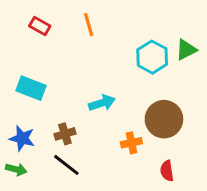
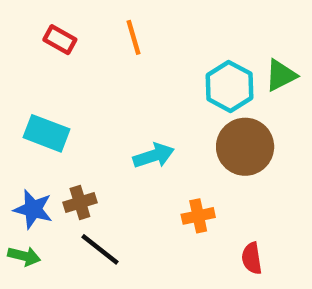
brown circle: (164, 119) -> (245, 147), moved
brown cross: (65, 134) -> (80, 203), moved

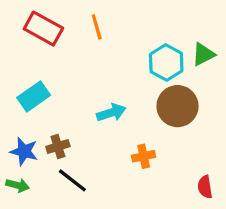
red rectangle: (60, 40) -> (43, 29), size x1.6
cyan rectangle: (46, 133) -> (34, 96), turned -56
red semicircle: (252, 258) -> (205, 187), moved

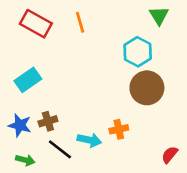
green triangle: (203, 54) -> (159, 16), moved, turned -35
cyan arrow: (111, 113) -> (89, 140), moved, turned 30
green arrow: (18, 185) -> (25, 160), moved
red semicircle: (205, 187) -> (170, 155), turned 48

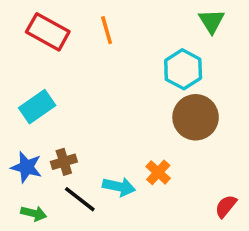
orange cross: (119, 129) -> (158, 172), turned -36

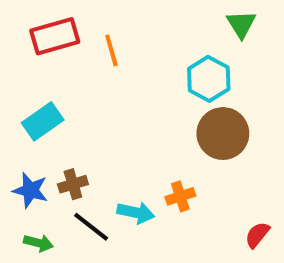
orange line: (107, 30) -> (111, 50), moved
red rectangle: (48, 32) -> (55, 36), turned -45
orange cross: (158, 172) -> (180, 196), turned 30

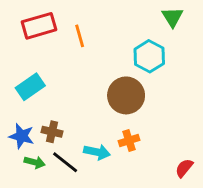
brown circle: (223, 134) -> (126, 95), moved
brown cross: (73, 184) -> (52, 132), turned 30
green arrow: (38, 243) -> (35, 162), moved

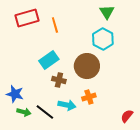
green triangle: (173, 17) -> (107, 12), moved
cyan rectangle: (30, 87) -> (49, 60), moved
brown cross: (52, 132) -> (59, 80), moved

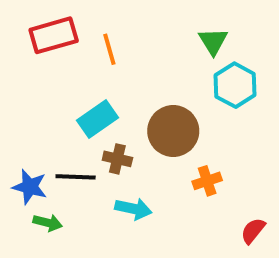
green triangle: (107, 12) -> (213, 41), moved
cyan hexagon: (103, 39) -> (235, 85), moved
orange cross: (89, 97) -> (207, 181), moved
black line: (45, 112) -> (76, 177), moved, turned -36

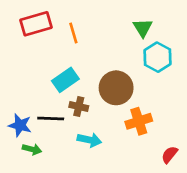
orange cross: (207, 181) -> (139, 121), size x1.4

